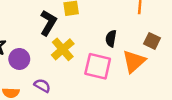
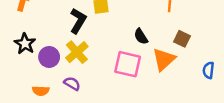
black semicircle: (111, 38) -> (141, 36), turned -42
yellow cross: (63, 49) -> (77, 52), moved

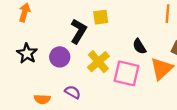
yellow cross: (77, 52) -> (98, 62), moved
purple circle: (49, 57) -> (60, 57), moved

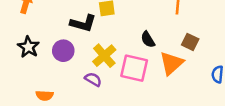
black L-shape: (78, 31) -> (83, 23), turned 75
purple semicircle: (73, 92) -> (93, 79), moved

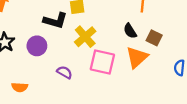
black semicircle: (148, 39) -> (130, 31), moved
yellow cross: (104, 56) -> (85, 37), moved

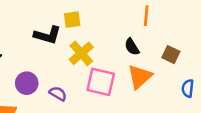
brown square: (154, 38) -> (171, 55), moved
purple circle: (37, 46) -> (27, 83), moved

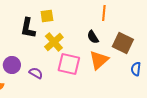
black L-shape: (47, 35) -> (28, 28), turned 85
brown square: (171, 55) -> (123, 43), size x1.5

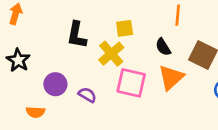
yellow square: (47, 16) -> (125, 28), moved

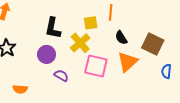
orange line: (178, 15) -> (111, 12), moved
purple circle: (55, 84) -> (47, 54), moved

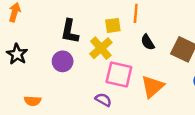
orange triangle: (127, 62) -> (152, 87), moved
purple semicircle: (61, 75) -> (103, 100), moved

